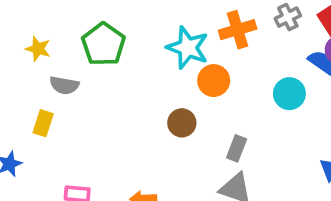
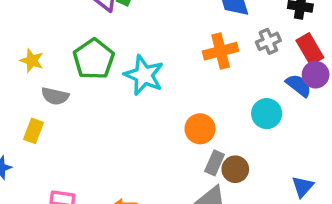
cyan star: (188, 48) -> (144, 75), moved
orange circle: (214, 81) -> (200, 129), moved
brown circle: (182, 123) -> (235, 169), moved

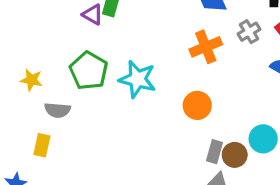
cyan circle: (267, 114) -> (263, 139), moved
orange circle: (200, 129) -> (197, 105), moved

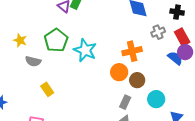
orange cross: (206, 47) -> (132, 51), moved
yellow rectangle: (42, 145) -> (47, 89), moved, turned -56
brown circle: (235, 155) -> (137, 80), moved

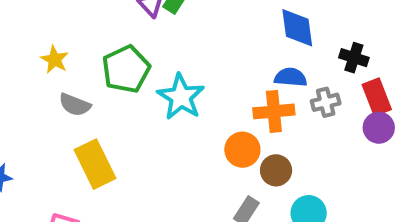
black cross: (177, 12) -> (354, 58), moved
gray cross: (158, 32) -> (326, 102), moved
blue semicircle: (175, 58) -> (291, 77), moved, turned -42
yellow rectangle: (47, 89) -> (95, 164), size x1.6

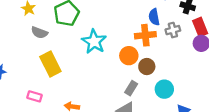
blue semicircle: (291, 77) -> (154, 17), turned -105
cyan star: (181, 97) -> (94, 42), moved

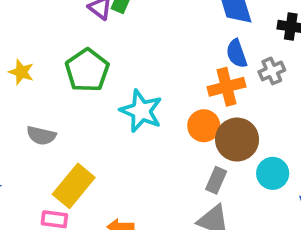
gray semicircle: (39, 33) -> (41, 136), moved
yellow rectangle: (50, 64) -> (74, 186), moved, turned 75
brown circle: (147, 67) -> (237, 140), size x1.5

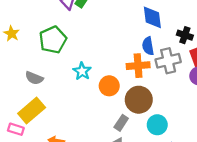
gray cross: (272, 71) -> (168, 61), size x1.5
cyan star: (141, 111) -> (82, 71), size x0.7
orange circle: (204, 126) -> (109, 86), moved
gray semicircle: (41, 136) -> (34, 78), moved

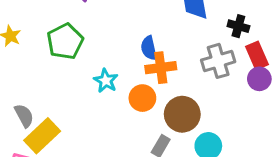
blue semicircle: (148, 46) -> (149, 48), moved
orange cross: (138, 66) -> (161, 68), moved
gray semicircle: (34, 78) -> (24, 116), moved, turned -138

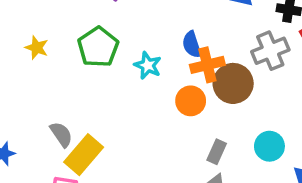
cyan star: (106, 81) -> (148, 65), moved
brown circle: (182, 114) -> (233, 83), moved

